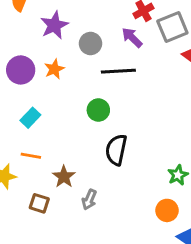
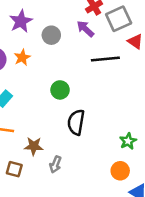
black line: (118, 71) -> (105, 59), moved
brown star: (64, 177) -> (34, 146), turned -30

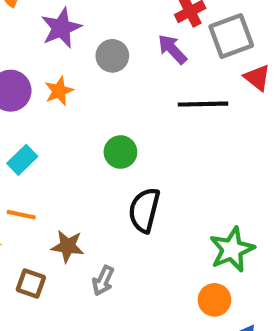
green star: (128, 141) -> (232, 249), size x1.5

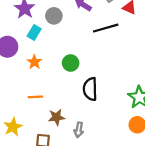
orange star: (59, 91) -> (34, 62), moved
cyan rectangle: (22, 160) -> (34, 33), moved
orange line: (21, 215) -> (35, 97), moved

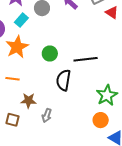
black line: (106, 28) -> (86, 59), moved
orange star: (34, 62) -> (17, 47), size x1.6

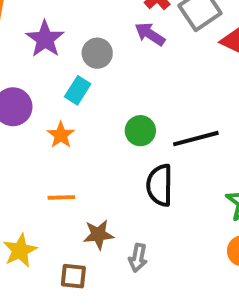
cyan rectangle: (21, 20) -> (78, 90), moved
orange star: (17, 47) -> (61, 135), size x0.6
green circle: (50, 53) -> (140, 131), moved

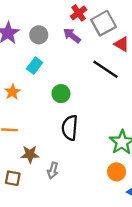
gray circle: (97, 53) -> (39, 35), moved
cyan rectangle: (78, 90) -> (35, 66), moved
black line: (196, 139) -> (105, 69), moved, turned 44

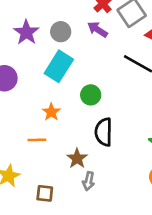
cyan rectangle: (35, 66) -> (59, 66), size x1.6
orange star: (12, 92) -> (51, 112), moved
brown star: (30, 154) -> (77, 158), moved, turned -30

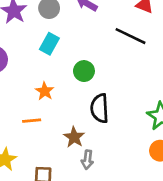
cyan rectangle: (59, 66) -> (49, 44), size x0.7

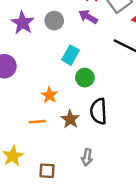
cyan rectangle: (49, 44) -> (70, 55), moved
brown star: (74, 137) -> (70, 119), moved

